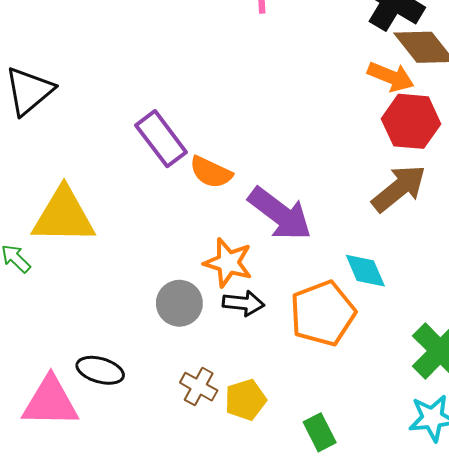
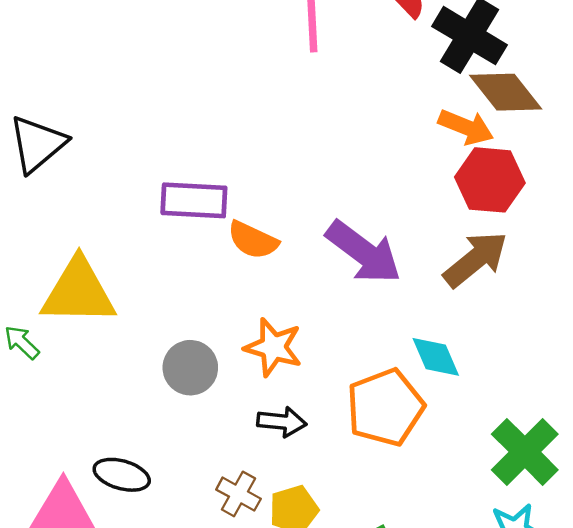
purple rectangle: (161, 139) -> (194, 200), turned -50
purple arrow: (280, 214) -> (364, 252), moved
gray circle: (179, 303) -> (190, 368), moved
black arrow: (243, 303) -> (282, 422), moved

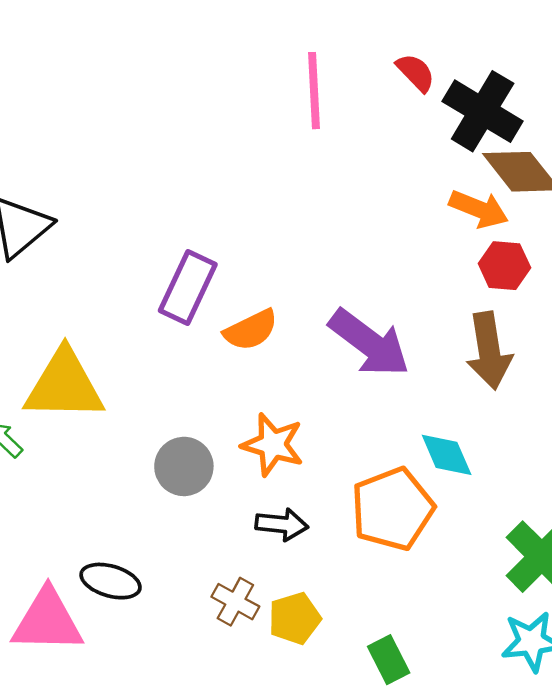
red hexagon: (490, 180) -> (504, 266), size x0.7
purple rectangle: (194, 200) -> (188, 288), turned -68
orange semicircle: (253, 240) -> (251, 330), turned -51
brown arrow: (476, 259) -> (489, 351), turned 120

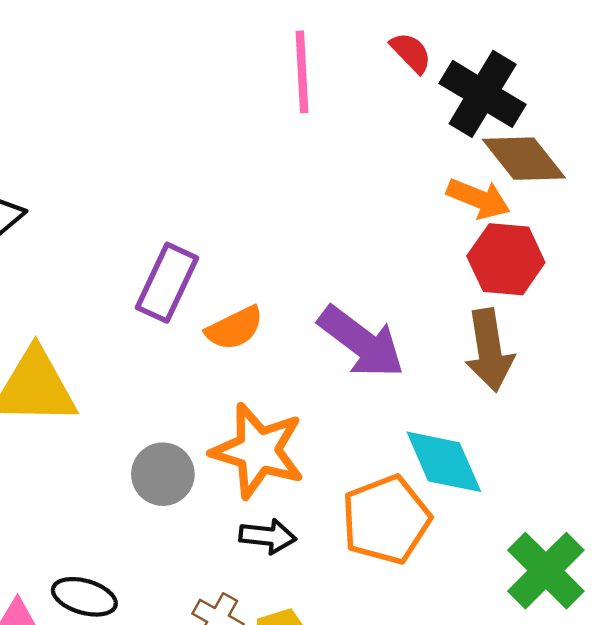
red hexagon: (504, 266) -> (506, 259), size x1.4
orange star: (273, 445) -> (258, 451), size x1.4
cyan diamond: (447, 455) -> (444, 462), size x1.4

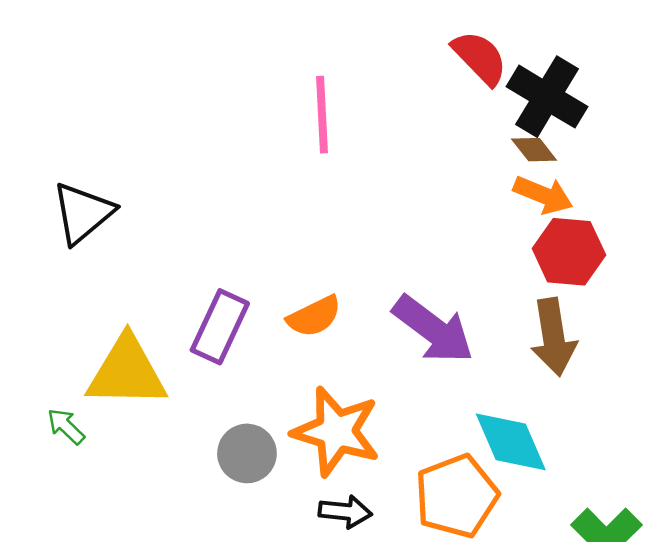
red semicircle: (411, 53) -> (480, 58), size x1.4
pink line: (302, 72) -> (322, 115), moved
brown diamond: (524, 159) -> (534, 150), moved, size x0.6
purple rectangle: (167, 283) -> (220, 327), moved

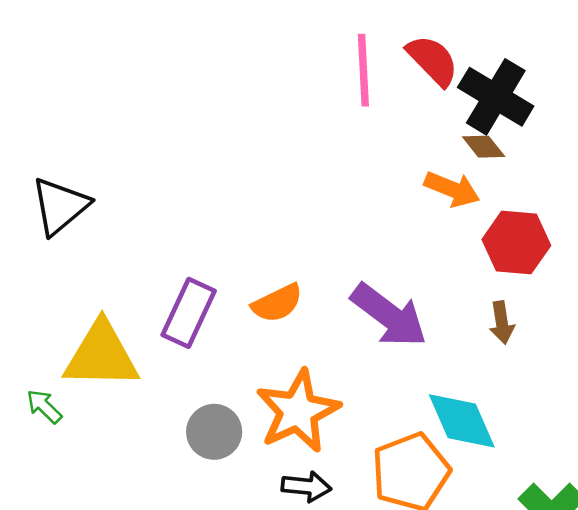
pink line: (322, 115) -> (363, 70), moved
orange arrow: (543, 195) -> (452, 189), moved
brown arrow: (553, 337) -> (502, 323), size x0.6
orange star: (336, 431) -> (298, 411), turned 30

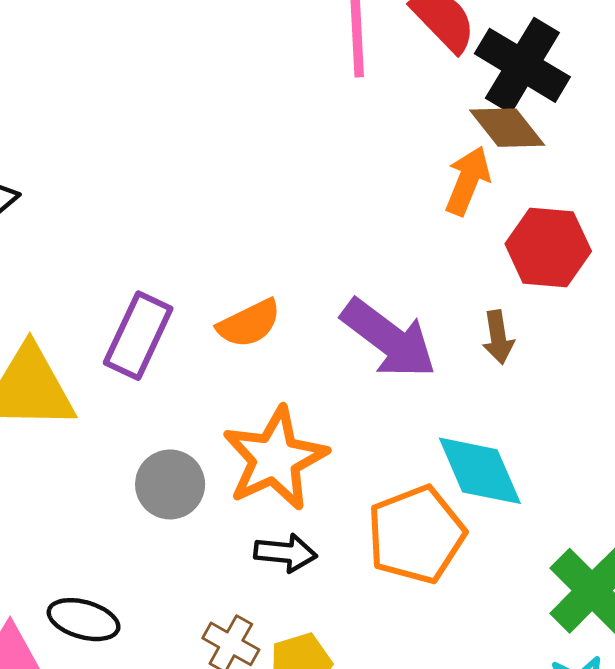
brown diamond: (484, 147) -> (507, 128), size x1.4
orange arrow: (452, 189) -> (468, 181), turned -90
brown arrow: (502, 323) -> (498, 337), moved

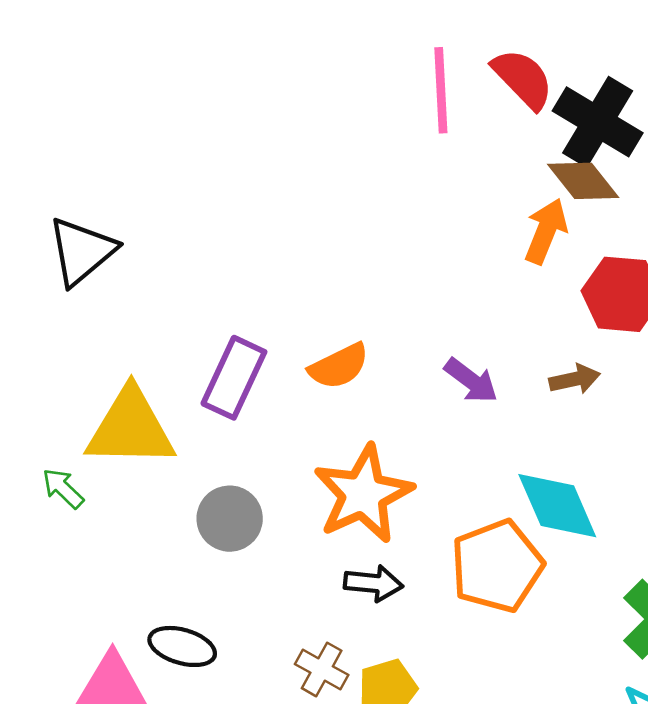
brown arrow: (498, 337) -> (575, 379), turned -93
purple arrow: (389, 339) -> (471, 381), size x0.6
gray circle: (170, 484) -> (230, 519), moved

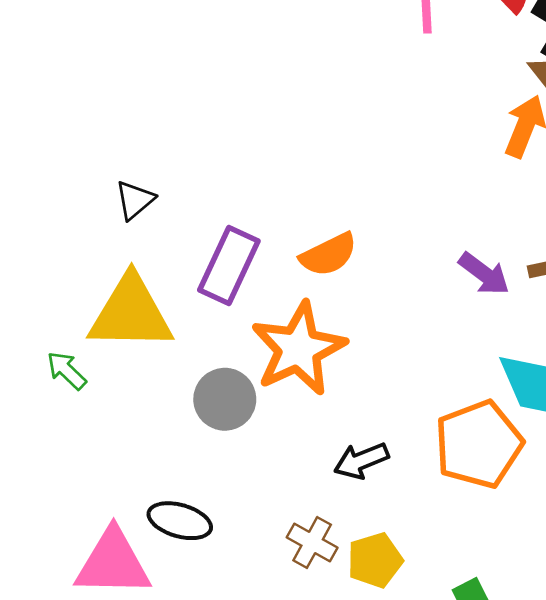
black triangle: (82, 251) -> (135, 200), moved, size x0.6
purple arrow: (471, 381) -> (484, 274), moved
orange star: (363, 494) -> (298, 349), moved
black arrow: (373, 583) -> (361, 461), turned 152

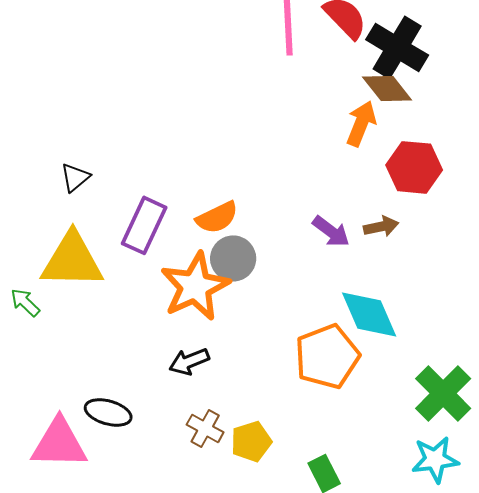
gray circle: (225, 399) -> (233, 258), moved
black arrow: (361, 461) -> (189, 361), moved

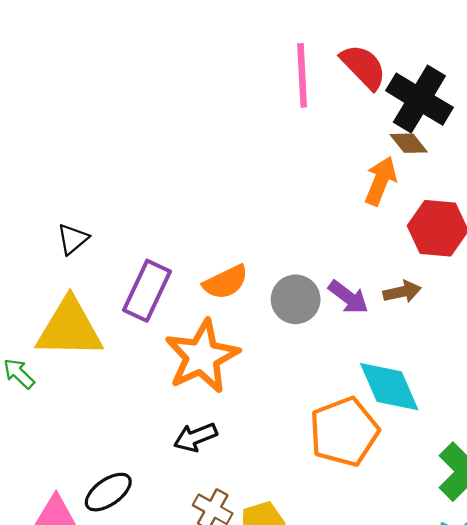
brown diamond: (387, 88) -> (409, 143), size x0.7
gray circle: (233, 258) -> (296, 299), moved
black ellipse: (108, 412) -> (108, 492), turned -51

